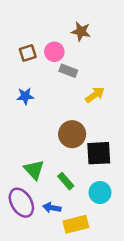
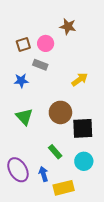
gray rectangle: (68, 71) -> (40, 65), moved
green triangle: (34, 170) -> (24, 117), moved
blue arrow: (52, 208) -> (43, 174), turned 64

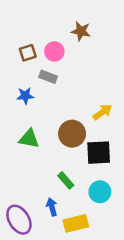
yellow arrow: (80, 80) -> (102, 112), moved
green triangle: (24, 117) -> (29, 139), turned -36
purple ellipse: (18, 170) -> (19, 220), moved

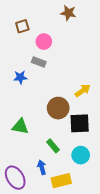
brown star: (81, 31) -> (68, 13), moved
brown square: (28, 53) -> (22, 26), moved
green triangle: (29, 139) -> (20, 126), moved

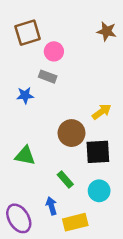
brown star: (68, 13) -> (107, 31), moved
brown square: (22, 26) -> (28, 33), size x1.5

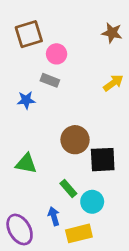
yellow arrow: (102, 112) -> (113, 83), moved
cyan circle: (99, 191) -> (92, 202), moved

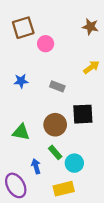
gray rectangle: (50, 80) -> (57, 86), moved
brown circle: (75, 140) -> (55, 125), moved
black square: (103, 160) -> (83, 114), moved
blue arrow: (54, 216) -> (36, 166), moved

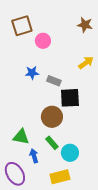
blue star: (21, 81) -> (32, 73), moved
black square: (83, 114) -> (70, 98), moved
green triangle: (21, 132) -> (21, 137), moved

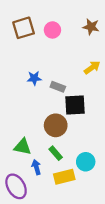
pink circle: (43, 41) -> (52, 30), moved
cyan circle: (70, 153) -> (86, 162), moved
yellow rectangle: (60, 177) -> (64, 177), moved

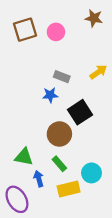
brown star: (91, 27) -> (94, 18), moved
blue star: (34, 78) -> (50, 95), moved
gray rectangle: (58, 87) -> (62, 77), moved
black square: (75, 105) -> (80, 112), turned -30

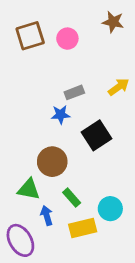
gray rectangle: (62, 77) -> (74, 92), turned -42
brown circle: (59, 134) -> (52, 162), moved

